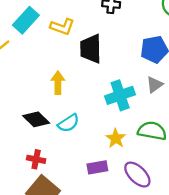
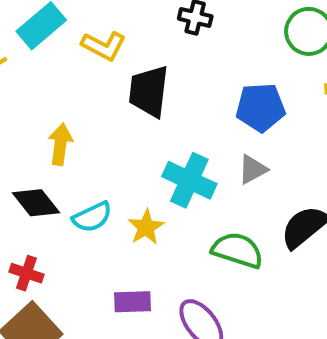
yellow arrow: (58, 83) -> (60, 144), moved
cyan cross: (120, 95) -> (189, 180), turned 36
yellow star: (116, 138) -> (146, 227), moved

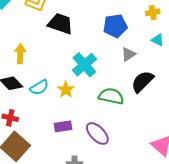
black trapezoid: (149, 91) -> (60, 24), turned 108
gray triangle: (253, 169) -> (128, 54), moved
cyan cross: (189, 180) -> (84, 65), turned 30

